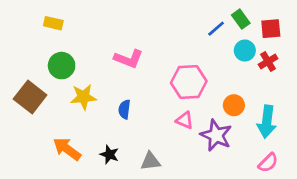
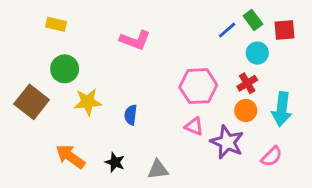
pink L-shape: (129, 59) -> (135, 40), moved
red cross: (268, 61) -> (247, 83), moved
cyan arrow: (267, 122) -> (282, 109), moved
pink semicircle: (268, 163) -> (272, 157), moved

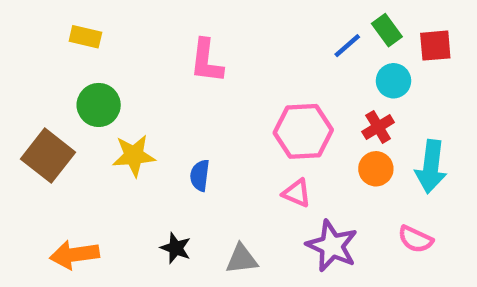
pink L-shape: (135, 40) -> (206, 61), turned 76
purple star: (227, 142) -> (332, 246), moved
orange arrow: (70, 157) -> (74, 255), moved, turned -44
pink semicircle: (272, 157) -> (415, 239), turned 70

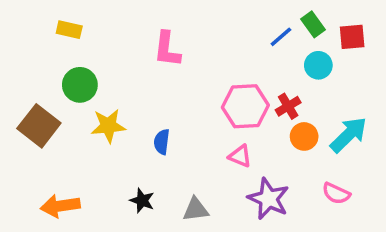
red cross: (378, 127) -> (288, 106), moved
cyan arrow: (431, 167) -> (349, 135), turned -141

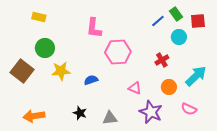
pink hexagon: (245, 106) -> (118, 52), moved
orange circle: (304, 136) -> (169, 87), moved
blue semicircle: (162, 142) -> (91, 80), turned 64

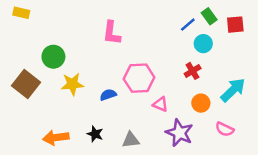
yellow rectangle: (39, 17) -> (21, 13), moved
cyan circle: (179, 37) -> (203, 44), moved
pink hexagon: (118, 52) -> (139, 78), moved
orange arrow: (34, 116) -> (56, 138), moved

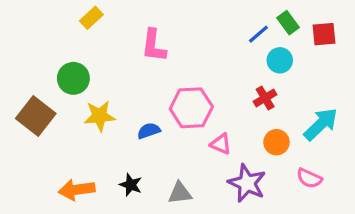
yellow rectangle: (21, 13) -> (91, 18), moved, turned -56

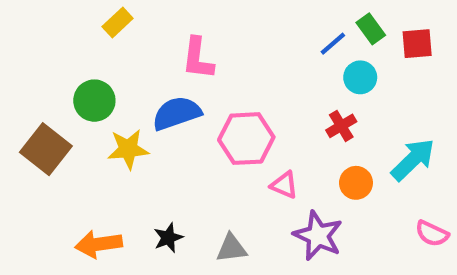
blue semicircle: (149, 131) -> (177, 113), moved, size x1.6
pink semicircle: (309, 178) -> (432, 233), moved
black star: (131, 185) -> (168, 238), turned 30

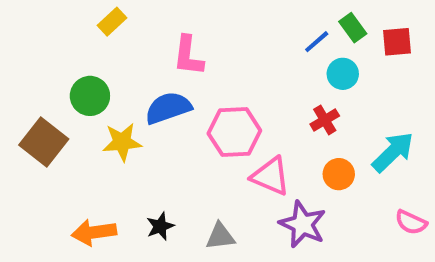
pink triangle: (284, 185) -> (271, 176), size x1.5

